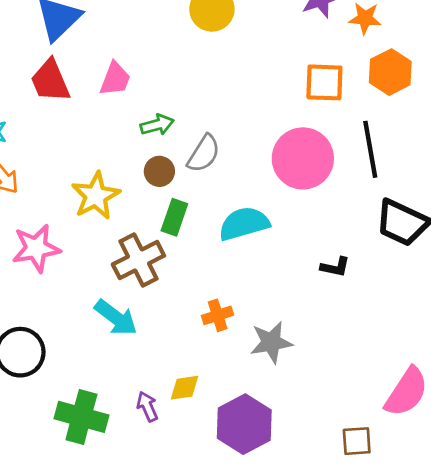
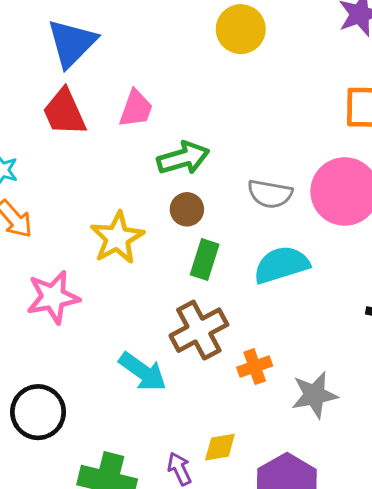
green arrow: (157, 125) -> (183, 158), size x1.4
gray semicircle: (204, 154) -> (270, 194), moved, turned 69
brown cross: (138, 260) -> (199, 330), moved

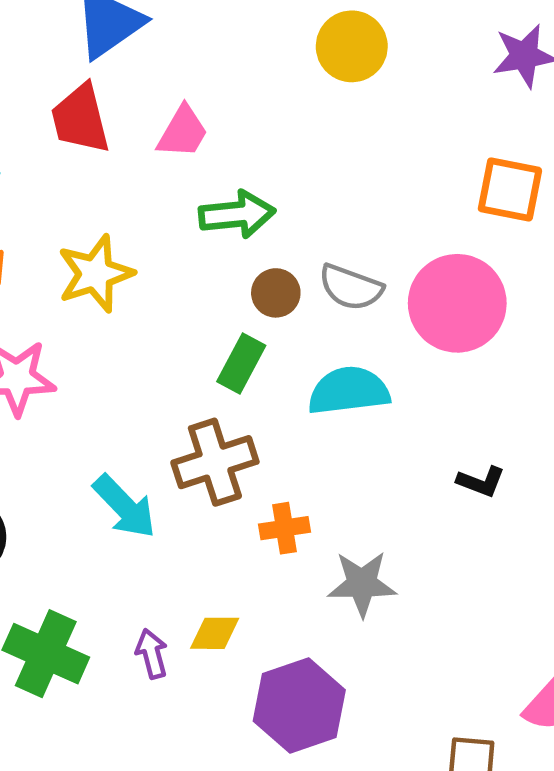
brown circle: (187, 209) -> (276, 293), moved
yellow star: (117, 238) -> (95, 274), moved

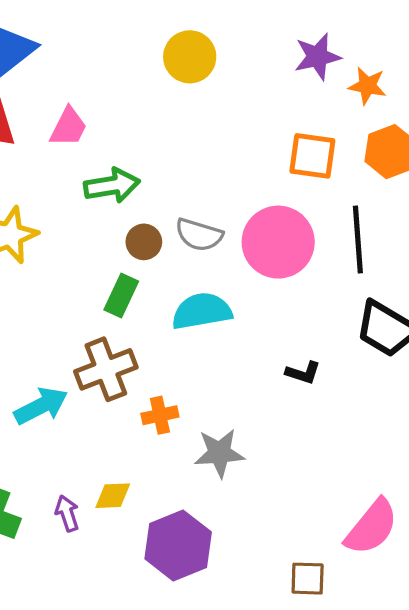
cyan arrow: (125, 507) -> (41, 406), turned -70

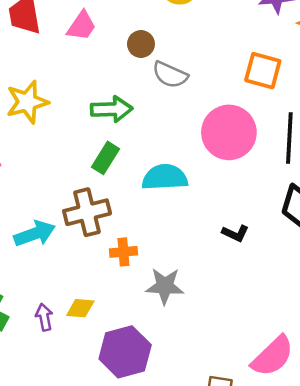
green arrow: (112, 186) -> (112, 109), moved
gray semicircle: (199, 235) -> (170, 75), moved
brown circle: (144, 242) -> (141, 44), moved

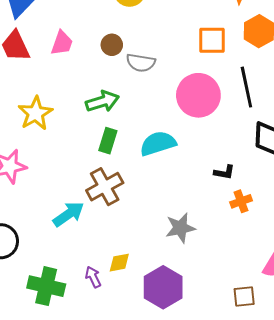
orange cross: (123, 252) -> (241, 201), moved

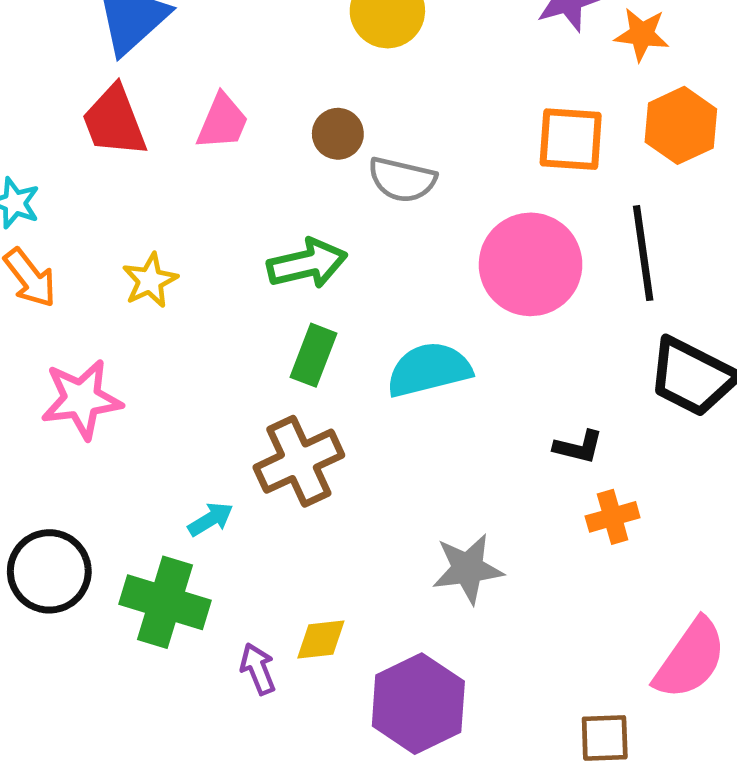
yellow star: (35, 113) -> (150, 280), size x0.7
cyan arrow: (68, 214) -> (211, 519), size x0.6
green cross: (46, 286) -> (165, 602), moved

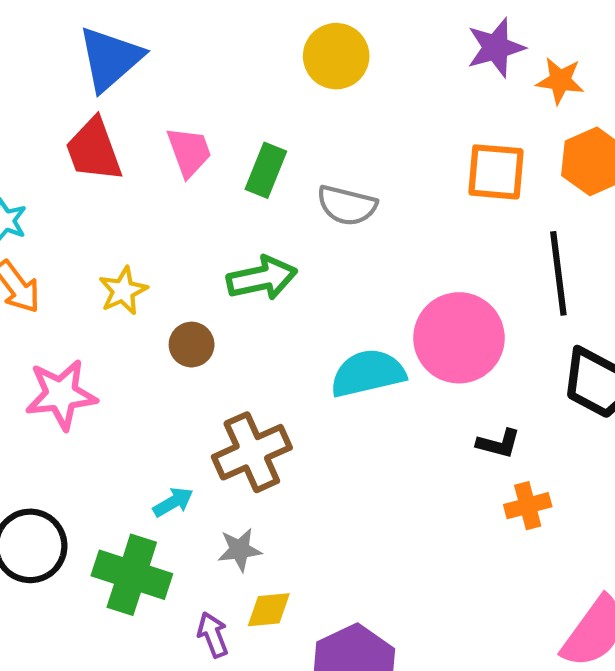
pink trapezoid: (222, 122) -> (189, 152), turned -44
brown circle: (338, 134) -> (192, 345), moved
pink circle: (531, 264) -> (459, 338), moved
green rectangle: (313, 355) -> (266, 170), moved
gray star: (468, 569) -> (240, 550), moved, size x0.7

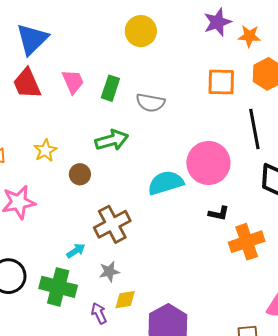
black L-shape: (499, 444) -> (219, 213), moved
orange cross: (528, 506) -> (247, 242), size x1.6

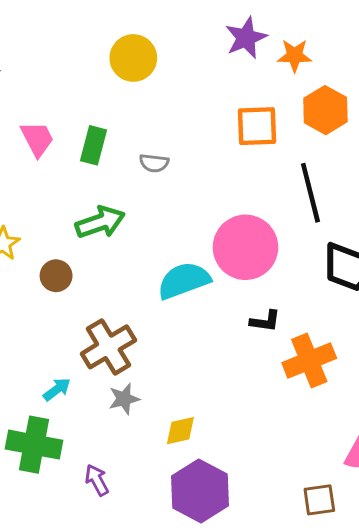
gray semicircle: (150, 103) -> (154, 163), size x0.7
gray star: (109, 272) -> (124, 399), moved
yellow diamond: (125, 300) -> (180, 431), moved

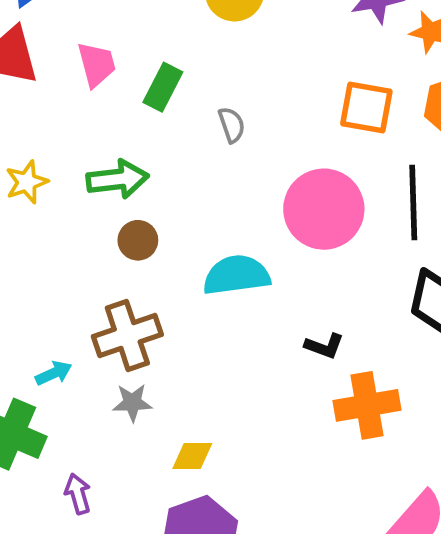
gray semicircle: (154, 163) -> (232, 125), turned -128
green arrow: (100, 222) -> (118, 179), moved
pink circle: (245, 247) -> (324, 209), moved
brown circle: (56, 276) -> (138, 240), moved

